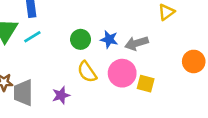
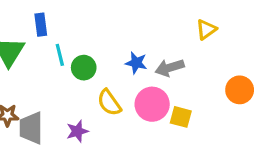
cyan line: (32, 37) -> (60, 55), moved, turned -72
green circle: (81, 39) -> (84, 68), moved

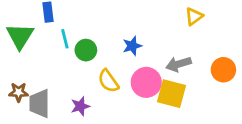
blue star: (136, 63) -> (132, 46), turned -30
gray arrow: (170, 68) -> (179, 64), moved
yellow square: (181, 117) -> (171, 94), size x1.5

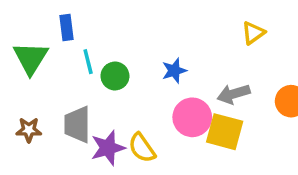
yellow semicircle: (108, 81) -> (142, 148), moved
gray trapezoid: (40, 103) -> (77, 125), moved
purple star: (80, 106) -> (108, 148), size x1.4

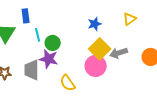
blue star: (174, 71) -> (95, 24), moved
yellow square: (225, 132) -> (100, 49), moved, turned 30
purple star: (108, 148) -> (49, 59), moved, turned 30

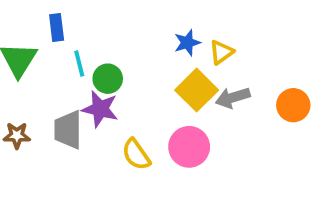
yellow triangle: (130, 19) -> (221, 52), moved
pink circle: (96, 66) -> (189, 147), moved

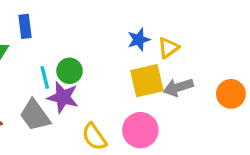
cyan line: (79, 64) -> (45, 77), moved
yellow square: (197, 90) -> (147, 81), turned 32
gray trapezoid: (68, 130) -> (35, 115), turned -36

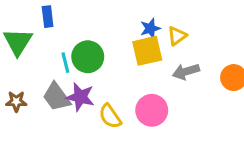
green circle: (70, 71) -> (88, 57), size x1.4
yellow square: (147, 81) -> (147, 51), moved
purple star: (63, 97) -> (80, 97), moved

